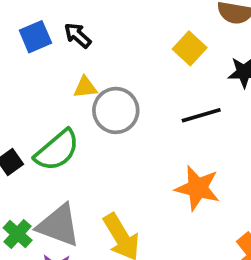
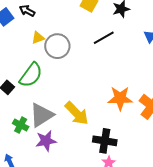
orange star: (198, 188) -> (120, 98), moved
gray triangle: (59, 225) -> (41, 115), turned -40

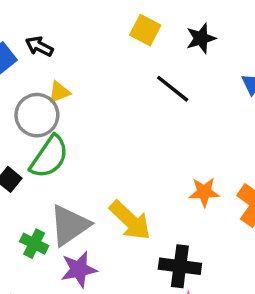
black line: (104, 38) -> (173, 89), turned 70
gray circle: (57, 46) -> (37, 115), moved
orange star: (120, 98) -> (204, 192), size x0.7

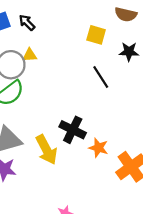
yellow square: (145, 30) -> (96, 35), turned -30
black cross: (180, 266) -> (73, 130), moved

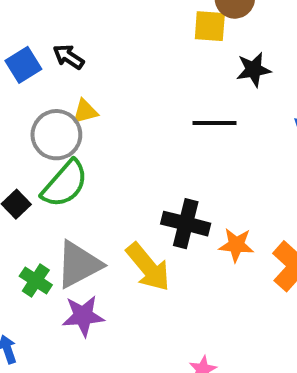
yellow square: (96, 35) -> (210, 26), moved
black line: (101, 77) -> (215, 123), turned -45

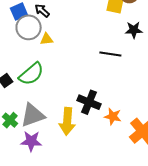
gray circle: (56, 135) -> (29, 27), moved
yellow arrow: (148, 267) -> (67, 121), turned 36

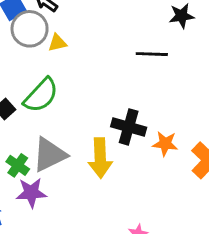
purple star: (31, 141) -> (31, 193), moved

